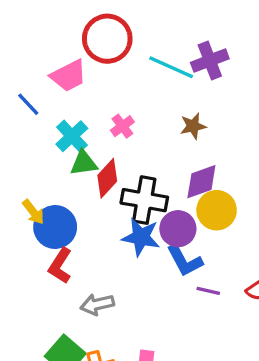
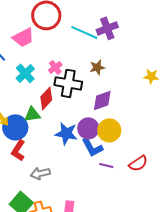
green triangle: (84, 163) -> (32, 114), moved
black cross: (144, 200) -> (68, 83), moved
yellow circle: (217, 210) -> (109, 130), moved

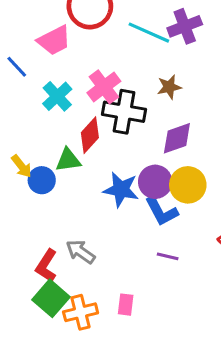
pink cross: (55, 67) -> (104, 87), size x1.5
blue circle: (15, 127) -> (42, 180), size x0.7
red L-shape: (18, 150) -> (46, 266), moved
purple line: (106, 165) -> (168, 256), moved
gray arrow: (40, 173) -> (81, 252), turned 48

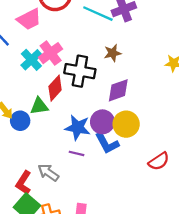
pink cross: (104, 87) -> (51, 53), moved
purple line: (168, 256) -> (76, 153), moved

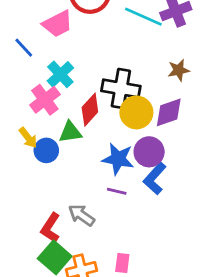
pink cross: (51, 53) -> (45, 100), moved
brown star: (113, 53) -> (179, 70), moved
yellow circle: (126, 124) -> (136, 112), moved
blue L-shape: (107, 143) -> (155, 179), turned 70

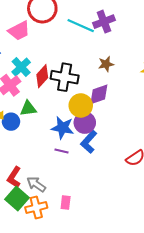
red diamond: (90, 110) -> (42, 76), moved
yellow circle: (136, 112) -> (81, 105), moved
gray arrow: (81, 215) -> (36, 184), moved

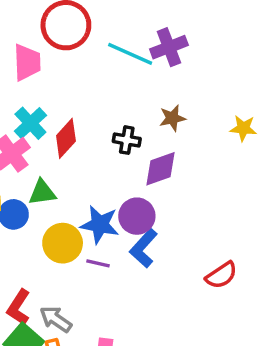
pink trapezoid: (19, 31) -> (27, 62), turned -65
black cross: (65, 77) -> (127, 140), moved, size x0.6
yellow circle: (81, 105) -> (63, 243), moved

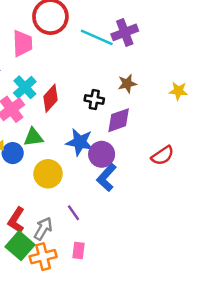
blue star: (100, 225) -> (80, 142), moved
purple line: (98, 263) -> (74, 213), moved, turned 42
red semicircle: (221, 275) -> (163, 156), moved
gray arrow: (56, 319) -> (43, 229), turned 85

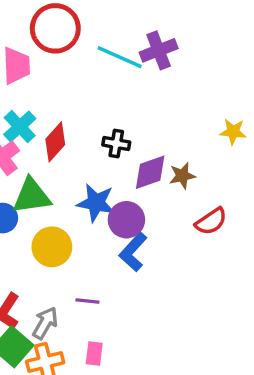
brown star: (127, 84) -> (182, 176), moved
green triangle: (33, 137) -> (32, 196), size x1.4
purple line: (74, 213) -> (87, 301), turned -49

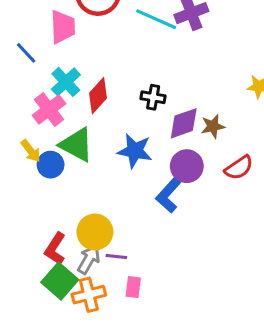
green triangle: (32, 196) -> (77, 145), turned 36
purple circle: (126, 220) -> (187, 166), moved
yellow circle: (52, 247) -> (95, 232), moved
purple line: (87, 301) -> (116, 256), moved

